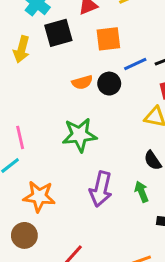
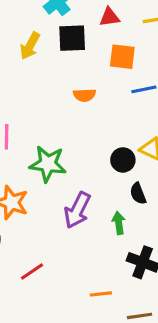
black circle: (109, 84) -> (123, 160), moved
green star: (80, 135) -> (48, 164), moved

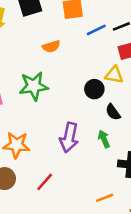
green star: (48, 164) -> (34, 86), moved
red line: (32, 272) -> (45, 182), moved

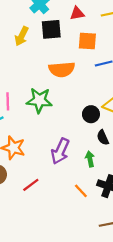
orange semicircle: (51, 47) -> (62, 69), size x1.6
orange line: (105, 198) -> (81, 191), moved, turned 56

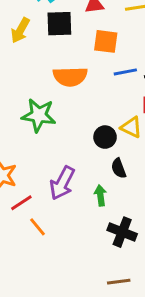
red line: (31, 185) -> (21, 203), moved
orange line: (81, 191) -> (37, 227), moved

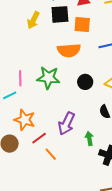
orange square: (106, 41) -> (82, 24), moved
black circle: (105, 137) -> (85, 82), moved
green arrow: (100, 195) -> (89, 138), moved

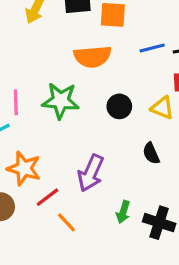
green arrow: (89, 138) -> (123, 212), moved, turned -152

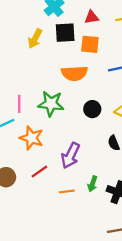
orange star: (24, 168) -> (32, 138), moved
orange line: (66, 222) -> (67, 191), moved, turned -56

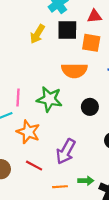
red line: (39, 172) -> (34, 166), turned 60
green arrow: (92, 184) -> (86, 181), turned -112

